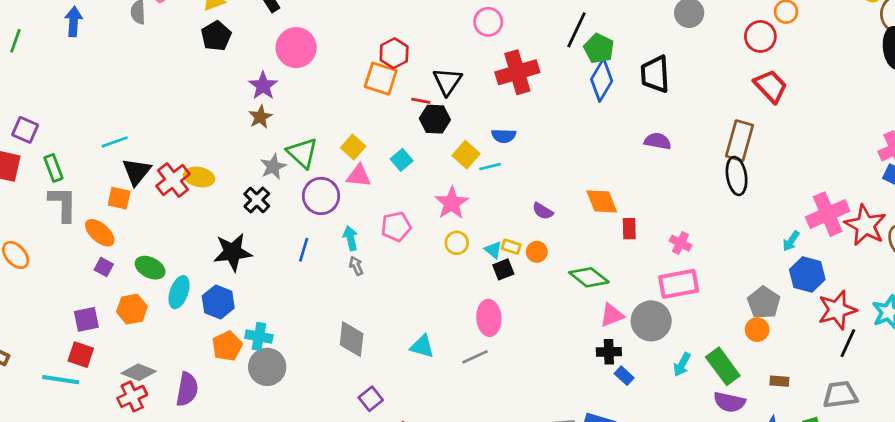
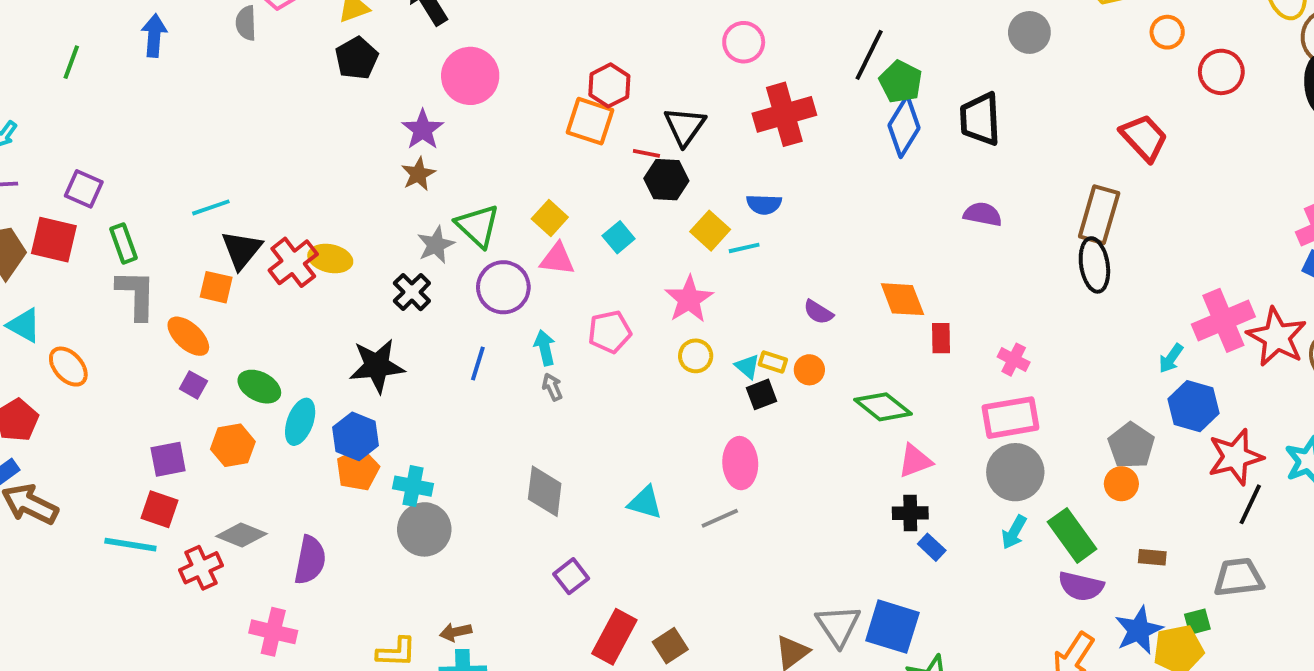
red circle: (760, 36) -> (1221, 72), moved
gray circle: (651, 321) -> (1015, 472), moved
orange pentagon: (227, 346) -> (358, 470), moved
red cross: (132, 396) -> (201, 568), moved

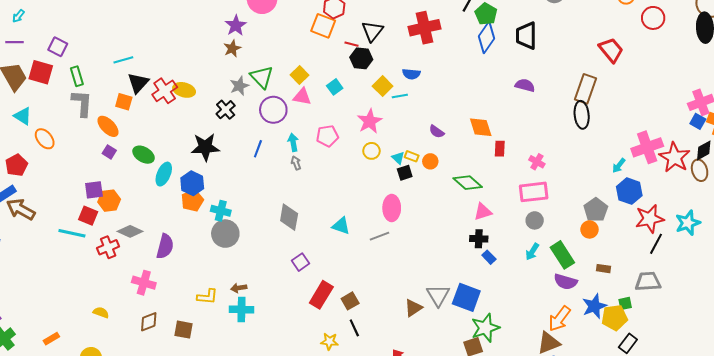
orange hexagon: (233, 445) -> (109, 201), moved
gray circle: (1015, 472) -> (535, 220), size x0.6

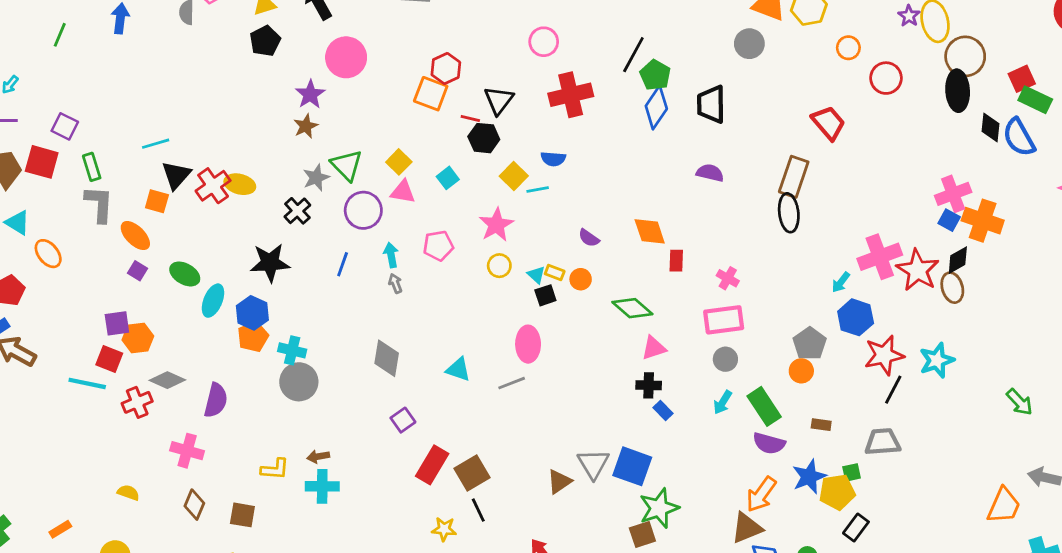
brown square: (350, 301) -> (472, 473), size x1.4
brown diamond: (149, 322) -> (194, 505), turned -45

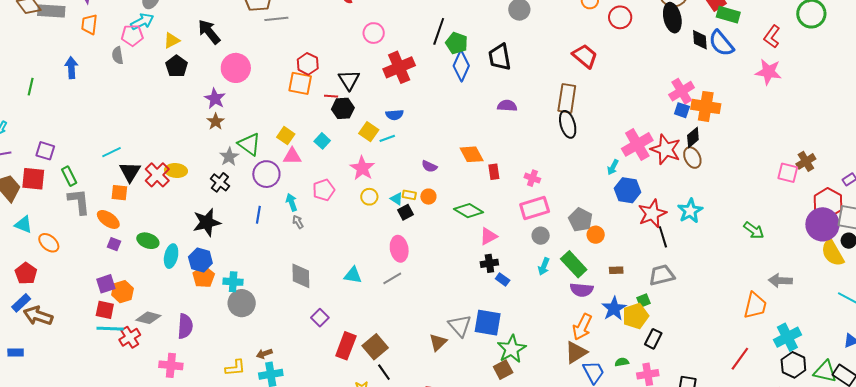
gray pentagon: (810, 344) -> (581, 220), moved
cyan line: (87, 383) -> (110, 329), moved
black line: (893, 390) -> (663, 237), turned -35

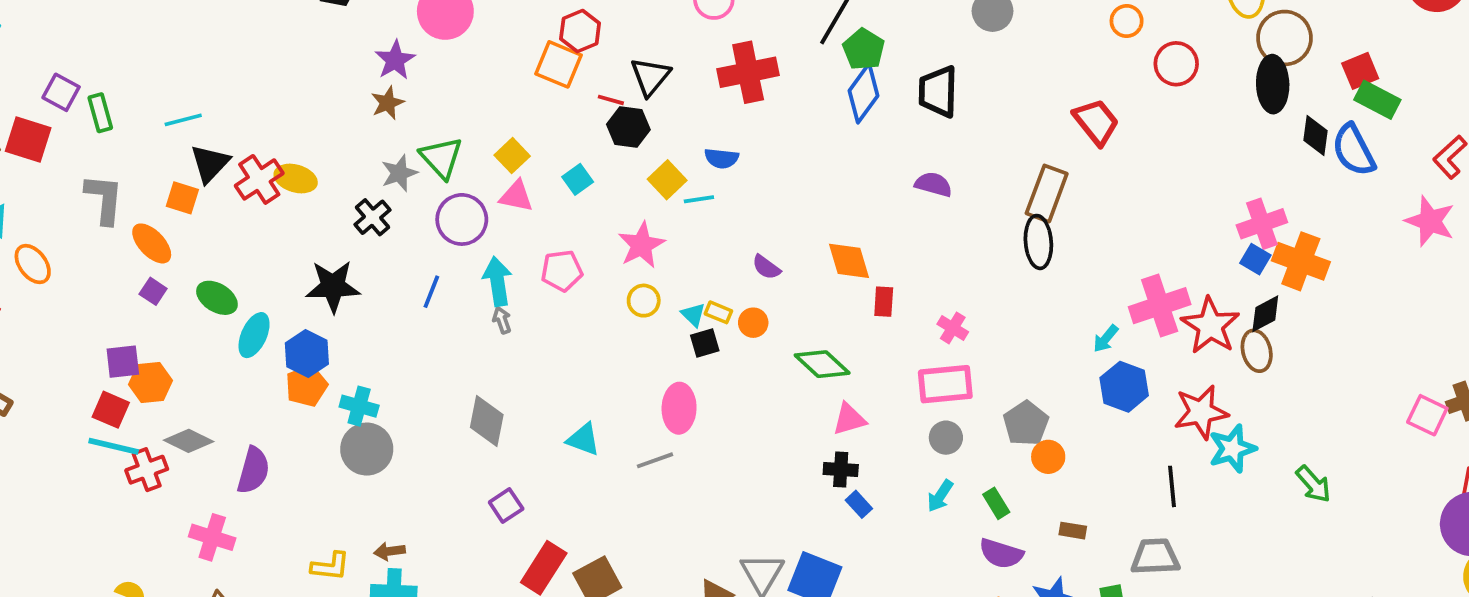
green rectangle: (69, 176) -> (100, 113), moved
cyan arrow: (292, 202) -> (497, 281), size x1.4
red star: (652, 214) -> (1201, 412), moved
green arrow: (754, 230) -> (1313, 484), moved
green rectangle: (574, 264) -> (996, 503), size x0.6

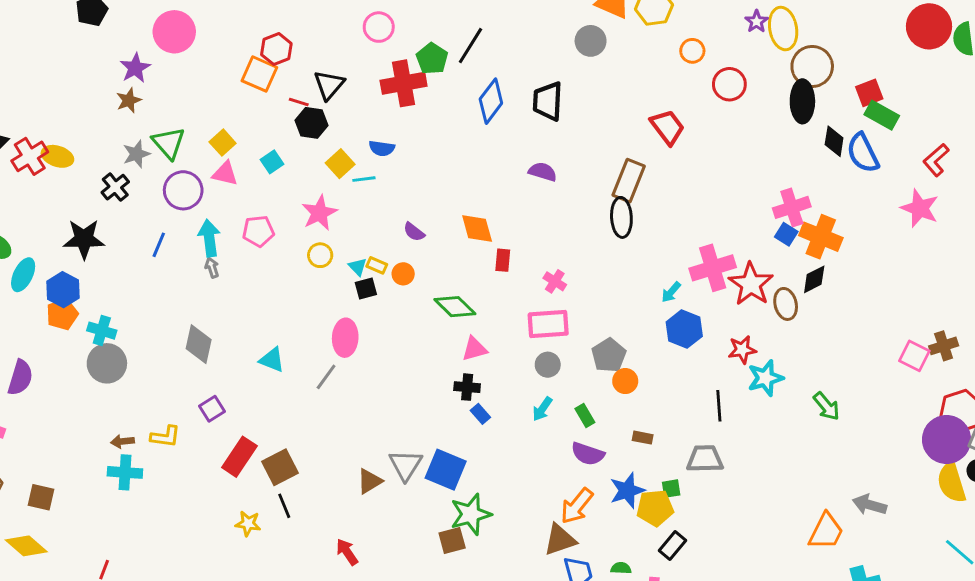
green pentagon: (864, 49) -> (432, 59), moved
black diamond: (1265, 314) -> (814, 279), moved
red star: (1201, 412) -> (742, 350), size x0.7
gray line: (655, 460) -> (326, 377), turned -36
yellow L-shape: (330, 566) -> (165, 436), moved

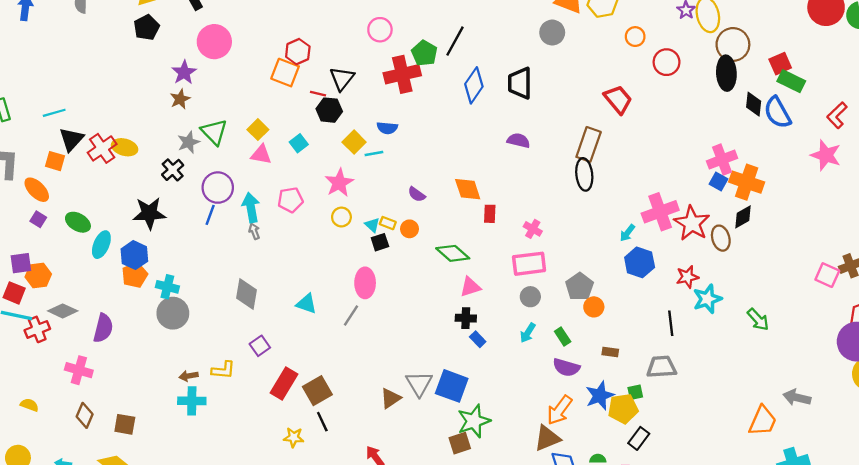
purple circle: (183, 190) -> (218, 188), moved

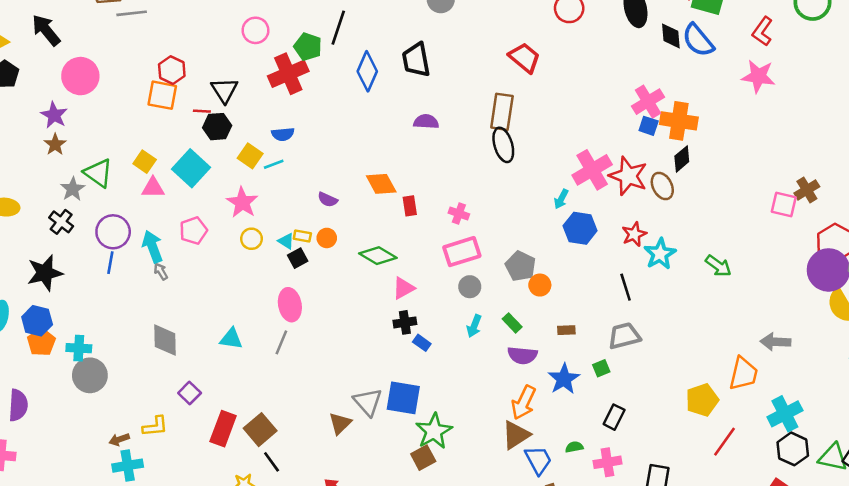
cyan square: (299, 143) -> (191, 168), size x1.8
yellow pentagon: (623, 409) -> (702, 400), moved

